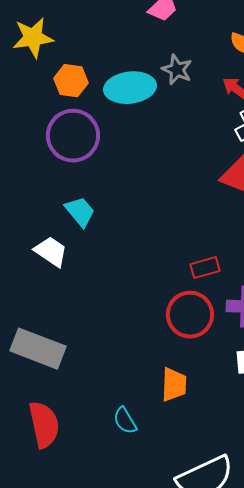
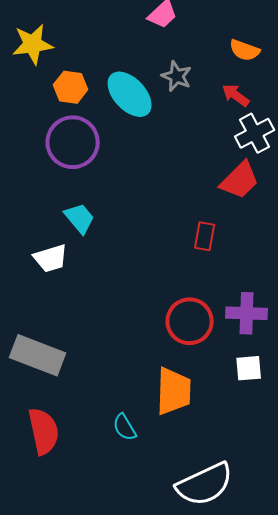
cyan ellipse: (130, 88) -> (130, 94), turned 54
white trapezoid: (51, 252) -> (51, 258), turned 129
red rectangle: (205, 268) -> (205, 236), moved, turned -64
orange trapezoid: (174, 385) -> (174, 391), size x1.4

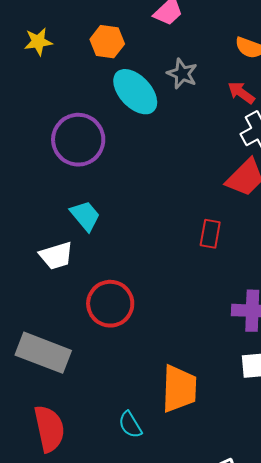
yellow star: (33, 44) -> (38, 42), size x0.7
orange hexagon: (71, 87) -> (107, 42), moved
red circle: (190, 321) -> (110, 304), moved

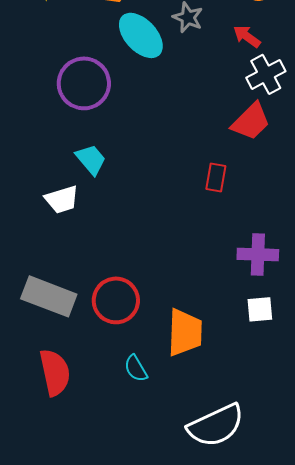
red circle: (110, 304) -> (116, 300), moved

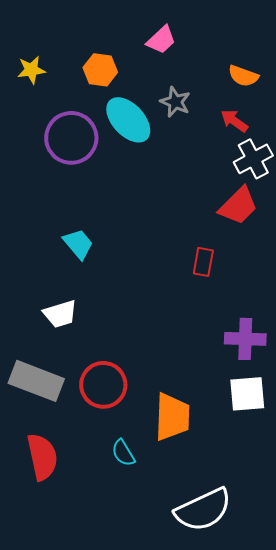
purple circle: (84, 83) -> (71, 138), moved
white trapezoid: (62, 199) -> (60, 314), moved
white square: (260, 309) -> (247, 394), size x1.4

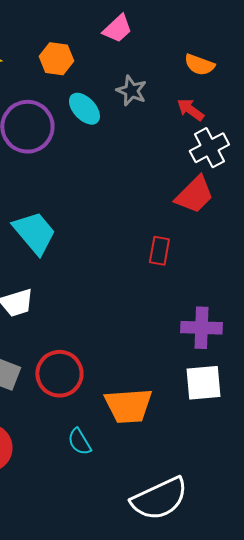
cyan ellipse: (128, 120) -> (84, 109), size x0.7
cyan trapezoid: (78, 244) -> (34, 233), size x1.4
orange trapezoid: (172, 417) -> (128, 406), turned 84

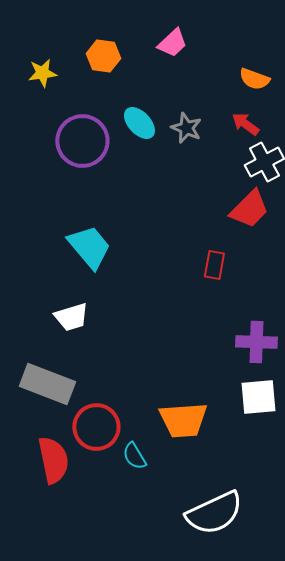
orange hexagon: (56, 59) -> (103, 56), moved
gray star: (131, 91) -> (186, 128), moved
red circle: (59, 374) -> (96, 427), moved

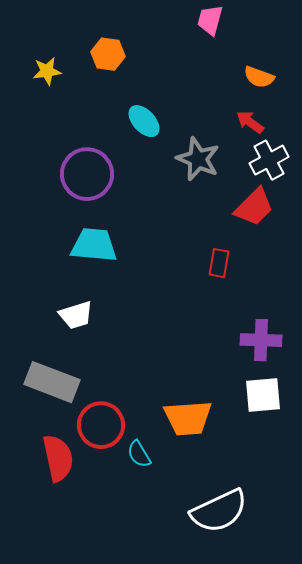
pink trapezoid: (172, 43) -> (210, 20), moved, turned 148
gray star: (186, 128) -> (198, 159), moved, size x1.4
purple circle: (82, 141) -> (87, 174), moved
cyan trapezoid: (89, 247) -> (94, 245), turned -45

